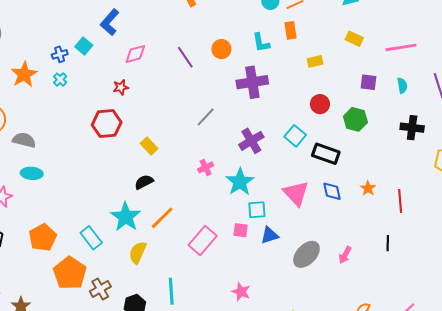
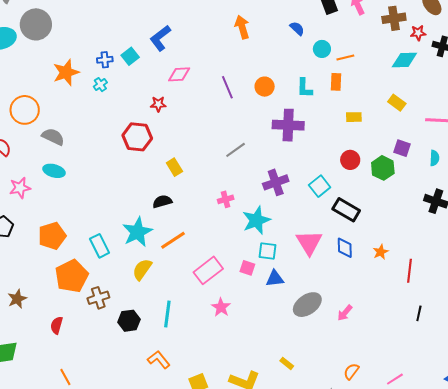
green hexagon: (355, 119) -> (383, 168), moved
black line: (388, 243) -> (419, 313), moved
pink star: (241, 292) -> (221, 307), moved

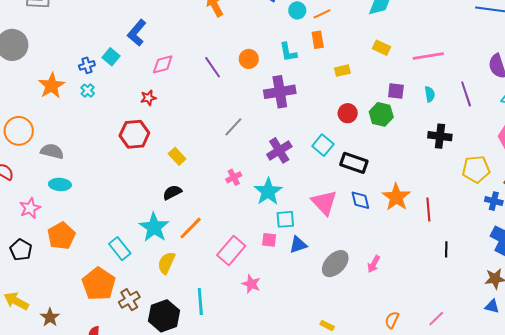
orange pentagon: (52, 236) -> (61, 236), moved
orange star: (381, 252) -> (396, 197), size x1.8
black hexagon: (129, 321) -> (164, 316), size x1.4

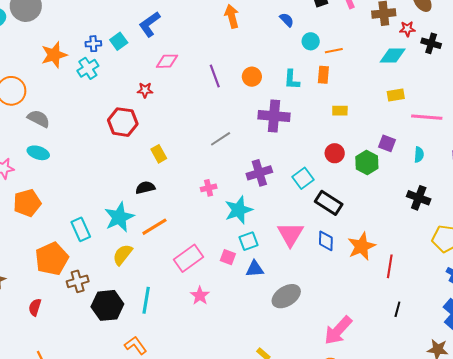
yellow rectangle: (382, 48) -> (396, 95), moved, turned -48
cyan cross: (88, 91) -> (88, 68), size x1.5
cyan square: (285, 219) -> (248, 241), turned -30
pink arrow: (374, 264) -> (338, 330), moved, size x1.8

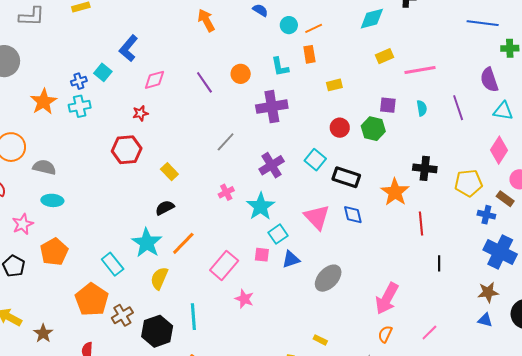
cyan cross: (88, 68) -> (80, 106), turned 35
black cross: (419, 198) -> (425, 168), moved
orange star: (362, 246) -> (395, 192), moved

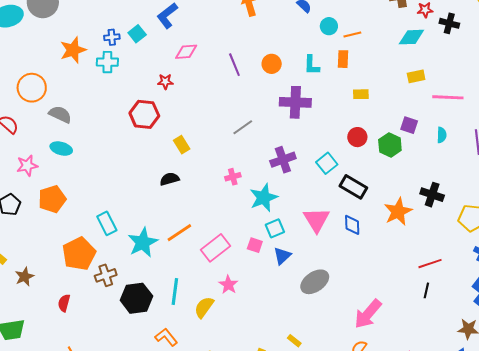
red line: (421, 224) -> (430, 264), moved, turned 65
cyan star: (147, 243) -> (143, 243), moved
orange line: (183, 243) -> (179, 233), moved
blue triangle: (291, 259) -> (282, 256), turned -36
yellow semicircle: (159, 278) -> (204, 307), moved

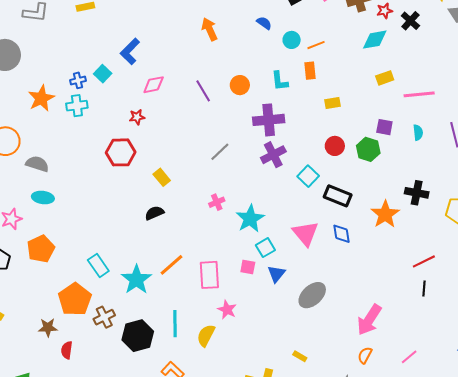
black cross: (449, 23) -> (410, 21), turned 36
purple cross: (283, 160) -> (273, 155), moved
pink rectangle: (216, 248) -> (209, 275), turned -48
brown star: (25, 277) -> (48, 327), moved, turned 30

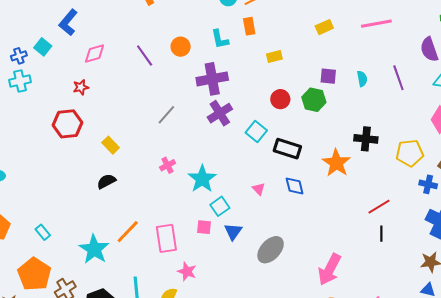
pink line: (419, 94) -> (376, 24), moved
pink triangle: (305, 233) -> (259, 189), size x0.5
cyan rectangle: (98, 265) -> (43, 232), moved, size x0.7

